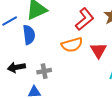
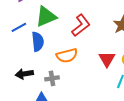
red L-shape: (85, 19) -> (81, 25), moved
orange semicircle: (72, 45) -> (67, 55), moved

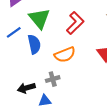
green triangle: (46, 17) -> (39, 18), turned -40
black arrow: (24, 74) -> (26, 88), moved

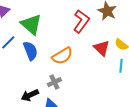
red L-shape: (75, 23) -> (81, 21), moved

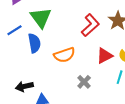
red triangle: (102, 48) -> (105, 56), turned 36
gray cross: (54, 82) -> (84, 82), moved, turned -32

